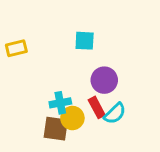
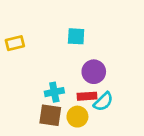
red rectangle: (97, 107) -> (87, 96), turned -66
yellow circle: (72, 118) -> (77, 117), moved

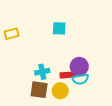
purple circle: (94, 72) -> (79, 66), moved
cyan semicircle: (103, 102) -> (80, 79), turned 35

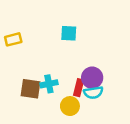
red rectangle: (68, 75) -> (79, 88), turned -72
brown square: (39, 90) -> (30, 89), moved

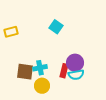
cyan square: (69, 33) -> (56, 27), turned 32
yellow circle: (70, 106) -> (42, 86), moved

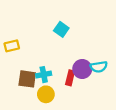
yellow rectangle: (11, 32) -> (12, 46), moved
cyan semicircle: (76, 75) -> (99, 67), moved

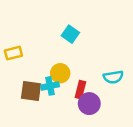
purple circle: (82, 69) -> (89, 104), moved
yellow circle: (46, 94) -> (60, 73), moved

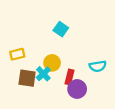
yellow rectangle: (13, 53) -> (17, 54), moved
cyan cross: (50, 86) -> (43, 74), turned -32

